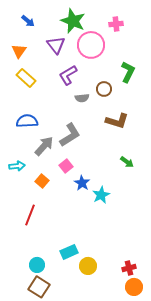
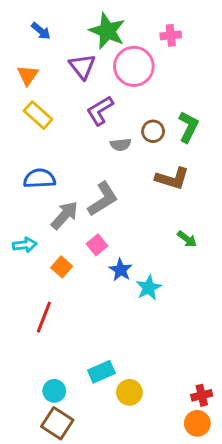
green L-shape: (128, 72) -> (188, 127), moved
red cross: (129, 268) -> (202, 395), moved

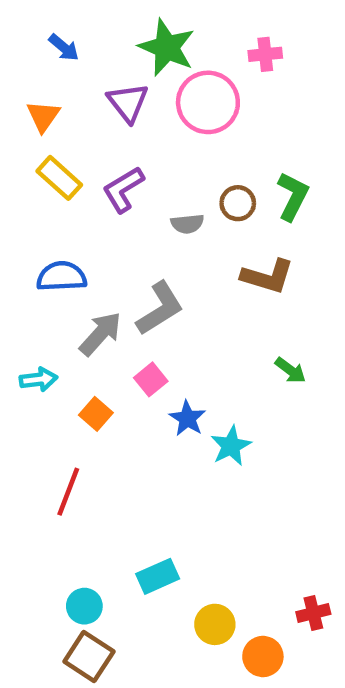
purple L-shape: (100, 111) -> (123, 189), moved
yellow circle: (129, 392) -> (215, 624), moved
orange circle: (197, 423) -> (263, 656), moved

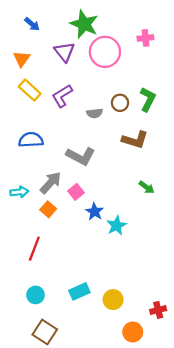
pink cross: (265, 54) -> (145, 38), moved
gray L-shape: (160, 308) -> (81, 156), turned 60
gray arrow: (100, 334) -> (51, 183), moved
cyan circle: (84, 606) -> (35, 295), moved
yellow circle: (215, 624) -> (113, 300), moved

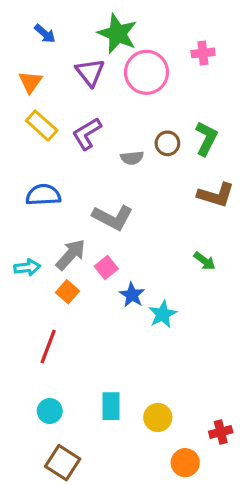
brown L-shape: (135, 140) -> (216, 195), moved
cyan rectangle: (79, 291) -> (111, 406), turned -66

